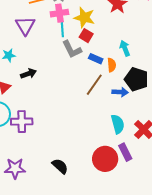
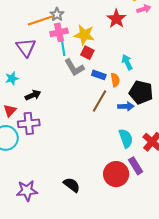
purple cross: (22, 122) -> (29, 123), moved

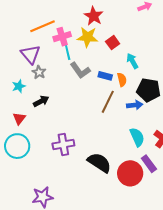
gray star: (57, 14) -> (39, 72), moved
red star: (116, 19) -> (94, 16), moved
red square: (87, 53) -> (113, 43), moved, turned 32
purple cross: (29, 123) -> (63, 145), moved
black semicircle: (72, 185) -> (99, 163), moved, size x1.4

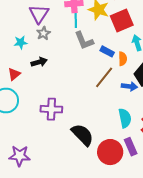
red square: (113, 43) -> (122, 21), size x1.6

